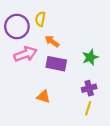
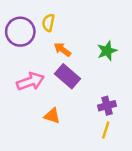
pink arrow: (25, 54) -> (30, 81), moved
green star: (90, 57) -> (107, 51), moved
purple rectangle: (56, 64) -> (67, 76), turned 30

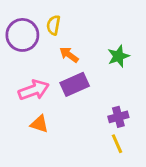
purple rectangle: (67, 76) -> (75, 84), turned -65
orange triangle: (52, 116) -> (39, 124), moved
yellow line: (106, 130) -> (117, 144), turned -42

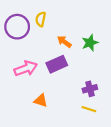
orange arrow: (69, 55) -> (64, 42), moved
orange triangle: (39, 124) -> (41, 101), moved
yellow line: (117, 144) -> (89, 109), turned -48

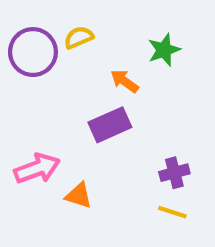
yellow semicircle: (41, 19) -> (79, 37), turned 56
green star: (90, 43) -> (164, 50), moved
pink arrow: (26, 68) -> (37, 169), moved

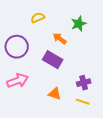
purple circle: (33, 52) -> (17, 47), moved
purple rectangle: (110, 125) -> (53, 60), turned 54
orange triangle: (79, 196) -> (55, 94), moved

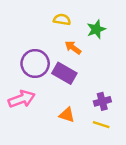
yellow semicircle: (38, 18) -> (62, 19), moved, turned 32
purple circle: (17, 47) -> (35, 64), moved

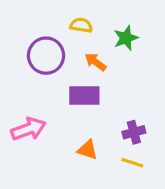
purple circle: (35, 64) -> (46, 56), moved
purple rectangle: (64, 73) -> (84, 96), turned -30

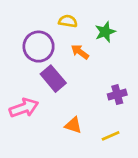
purple rectangle: (84, 96) -> (53, 79), moved, turned 50
purple cross: (134, 132) -> (117, 95), moved
yellow line: (132, 163) -> (111, 136), turned -42

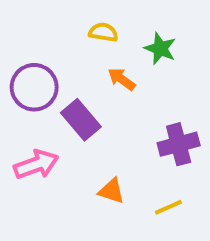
green star: (105, 32) -> (160, 49), turned -30
purple circle: (39, 47) -> (34, 87), moved
purple cross: (117, 95) -> (179, 144), size x1.4

